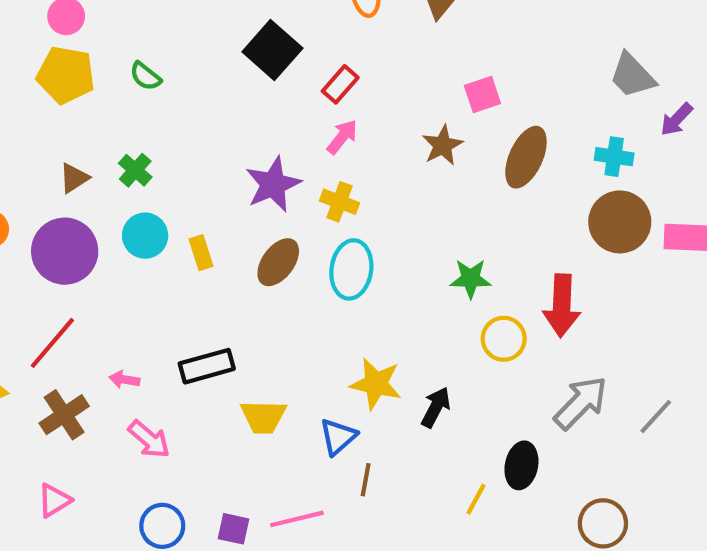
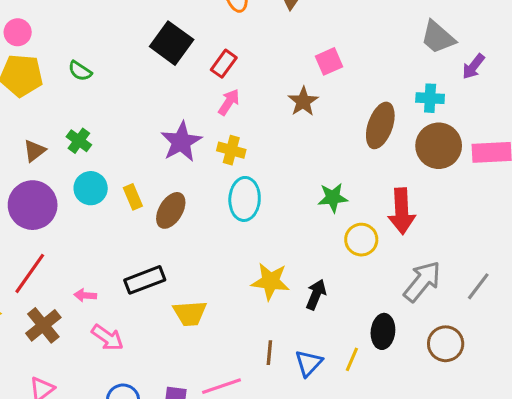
brown ellipse: (526, 157) -> (380, 125), moved
brown ellipse: (278, 262) -> (171, 210), moved
blue triangle: (338, 437) -> (309, 363), moved
brown circle: (603, 523) -> (446, 344), moved

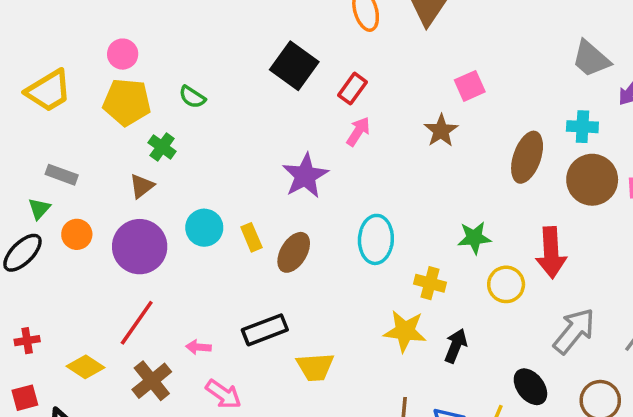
green cross: (79, 141) -> (162, 147), moved
yellow cross: (231, 150) -> (430, 283), moved
black ellipse: (383, 331) -> (530, 387), turned -44

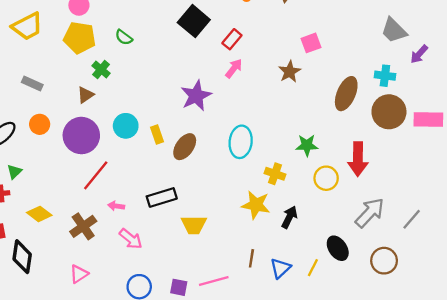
green triangle: (39, 209) -> (14, 172), moved
red line: (137, 323) -> (96, 175), moved

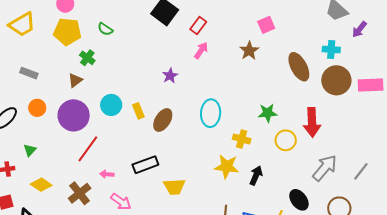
brown ellipse: (346, 94) -> (299, 67), turned -48
purple star: (196, 96) -> (170, 76), size x0.6
green triangle: (14, 172) -> (30, 150), moved

